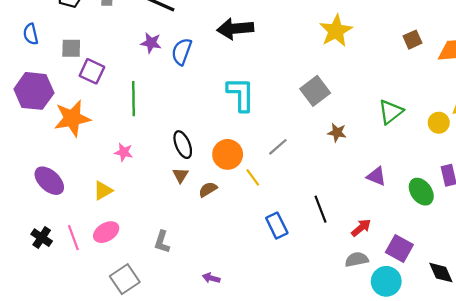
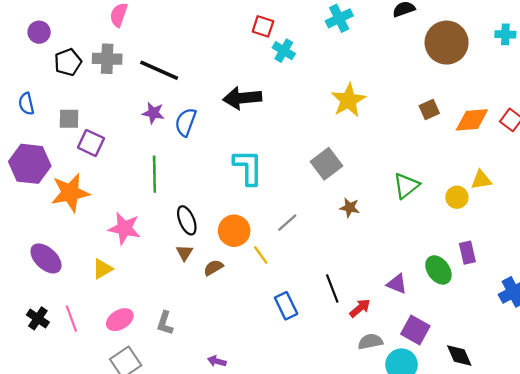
green line: (134, 99) -> (154, 174), moved
pink star: (124, 152) -> (124, 228), size x1.6
purple triangle: (376, 176) -> (397, 284), moved
red arrow: (361, 228) -> (360, 308), moved
pink ellipse: (106, 232) -> (120, 320), moved

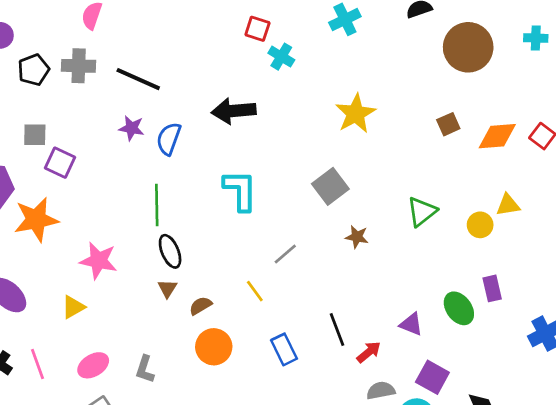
green line: (154, 174) -> (157, 205), moved
orange circle: (234, 231) -> (214, 347), moved

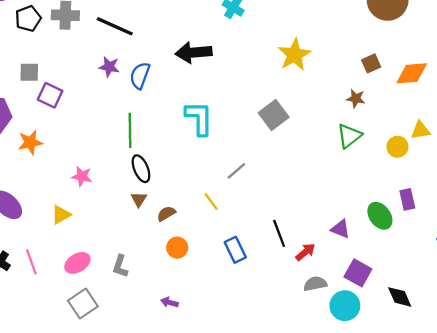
orange star: (36, 220) -> (30, 142), size x0.7
brown star: (357, 237) -> (356, 99), moved
pink star: (98, 261) -> (82, 176), size x0.7
orange circle: (214, 347) -> (177, 248), size x0.7

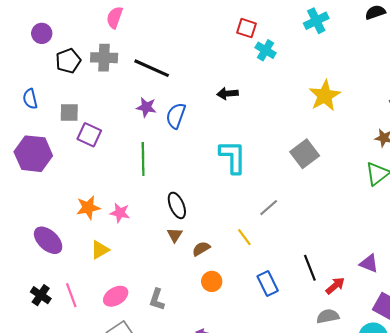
black arrow: (194, 53) -> (228, 94), size x0.6
green line: (130, 130) -> (143, 159), moved
orange star: (30, 142) -> (88, 208), moved
gray semicircle: (315, 284) -> (328, 316), moved

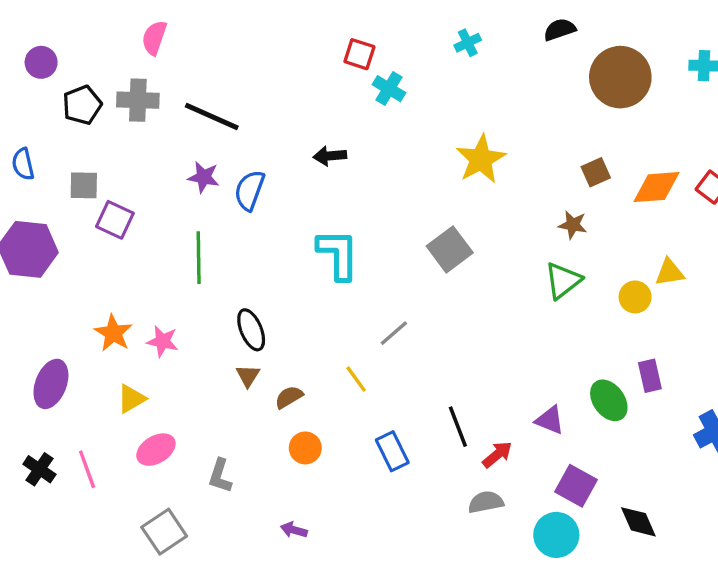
cyan cross: (316, 21) -> (468, 43), size x0.7
orange star: (88, 208) -> (113, 333), turned -30
purple ellipse: (48, 240) -> (51, 384), turned 68
pink ellipse: (116, 296) -> (156, 450), moved

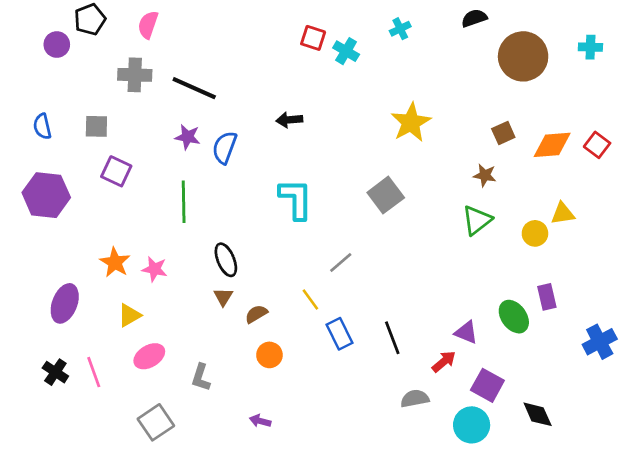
cyan cross: (389, 89) -> (346, 51), moved
black pentagon: (82, 105) -> (90, 19), moved
gray square: (84, 185) -> (96, 126), moved
blue rectangle: (392, 451) -> (339, 334), moved
red arrow: (497, 454) -> (444, 362), moved

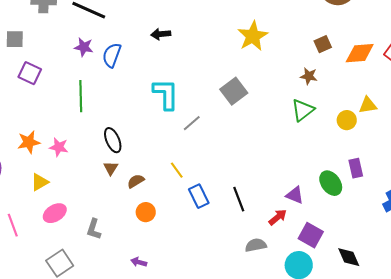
orange star: (115, 262) -> (29, 142), turned 30
gray line: (341, 262) -> (192, 123), moved

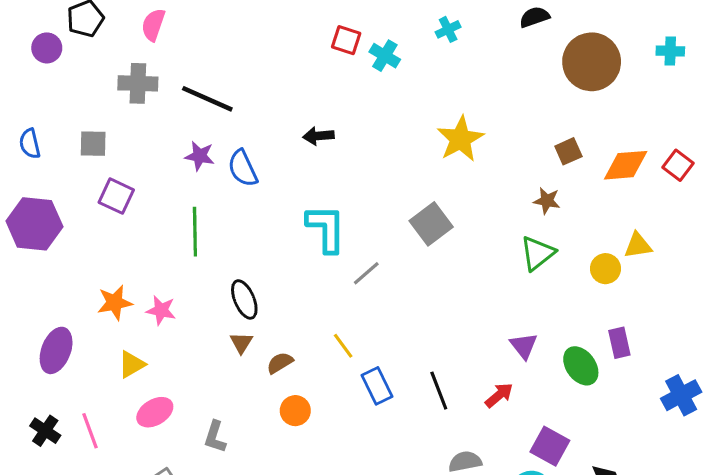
blue semicircle: (112, 55) -> (243, 168), turned -45
purple triangle: (295, 195) -> (524, 346), moved, turned 30
red arrow: (278, 217) -> (499, 395), moved

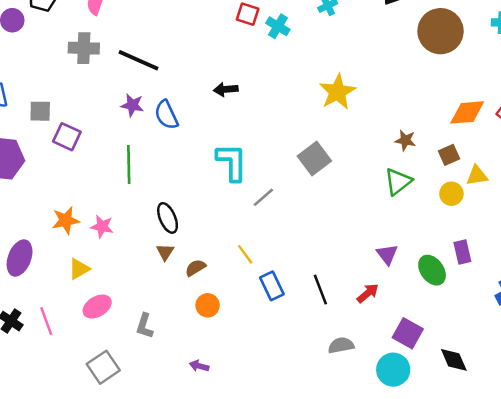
gray square: (93, 144) -> (40, 111), moved
brown square: (568, 151) -> (449, 155), moved

